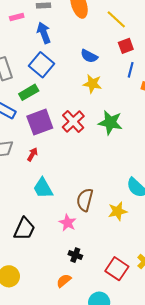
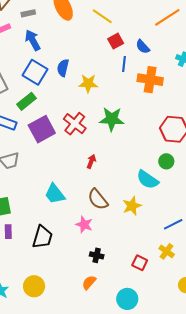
blue semicircle: (89, 56) -> (63, 68), moved, turned 84
red arrow: (32, 154) -> (91, 161), moved
brown semicircle: (85, 200) -> (98, 199), turned -45
red square: (117, 269) -> (140, 263), size x0.7

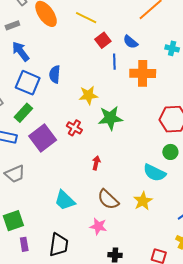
yellow star: (88, 83) -> (88, 95), moved
red cross: (75, 124) -> (74, 128), size x0.7

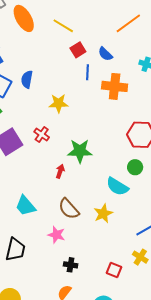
green star: (110, 118) -> (80, 151), moved

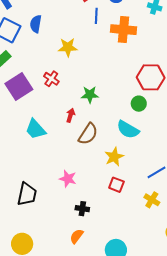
green star: (80, 151) -> (90, 95), size x0.7
green circle: (135, 167) -> (139, 104), moved
cyan trapezoid: (25, 206) -> (36, 129), moved
brown semicircle: (69, 209) -> (88, 134), moved, turned -105
red square: (114, 270) -> (116, 185), moved

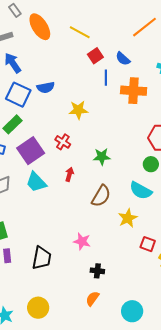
blue semicircle: (36, 24) -> (46, 87), turned -108
red arrow: (70, 115) -> (69, 174), moved
cyan trapezoid: (36, 129) -> (36, 182), moved
red square: (116, 185) -> (148, 244), moved

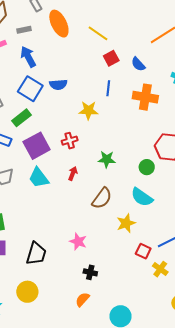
blue line: (106, 78) -> (108, 88), moved
red cross: (63, 142) -> (70, 141), turned 35
green circle: (151, 164) -> (147, 167), moved
yellow circle: (38, 308) -> (27, 292), moved

